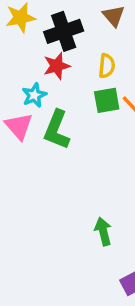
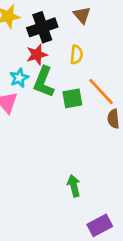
green square: (107, 100) -> (72, 98), moved
green L-shape: (57, 130) -> (44, 82), moved

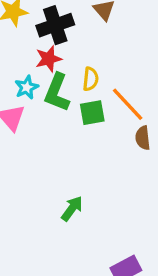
yellow semicircle: (76, 55) -> (91, 79), moved
green arrow: (74, 186) -> (72, 209), moved, turned 50

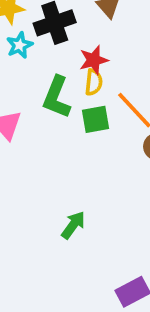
red star: (49, 59) -> (94, 60), moved
cyan star: (27, 87) -> (19, 45), moved

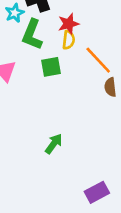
green L-shape: (57, 97) -> (32, 35), moved
green square: (96, 119) -> (51, 67), moved

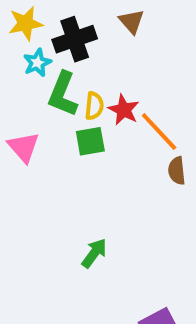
red star: (69, 24) -> (124, 110), moved, turned -30
yellow semicircle: (69, 40) -> (94, 106), moved

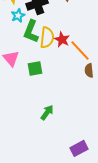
yellow semicircle: (94, 106) -> (47, 37), size x1.5
green square: (90, 141) -> (35, 68), moved

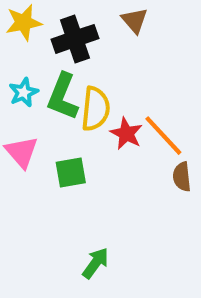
cyan star: (18, 15) -> (24, 92), moved
red star: (62, 39) -> (126, 134), moved

